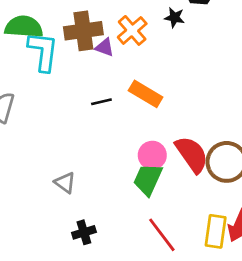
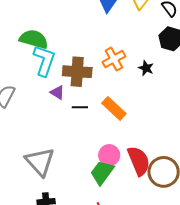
black star: (174, 18) -> (146, 68), moved
brown cross: (83, 31) -> (77, 72), moved
purple triangle: (105, 47) -> (57, 92), moved
gray triangle: (65, 183) -> (40, 162), size x1.8

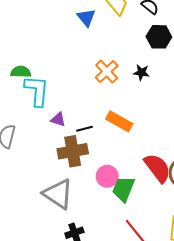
green semicircle: (34, 39) -> (21, 72), size x0.7
brown cross: (77, 72) -> (73, 151), moved
pink circle: (109, 155) -> (107, 176), moved

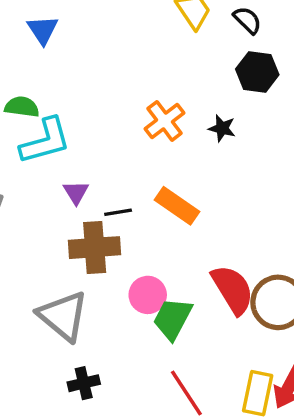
blue triangle: (86, 18) -> (43, 30), moved
cyan L-shape: (37, 91) -> (45, 141), turned 64
purple triangle: (58, 120) -> (76, 192), turned 35

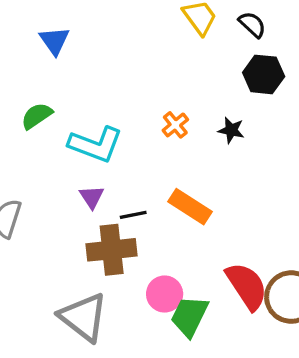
green semicircle: (22, 107) -> (37, 116), turned -40
orange cross: (165, 121) -> (175, 125), size x0.7
cyan L-shape: (45, 141) -> (96, 145), moved, turned 38

